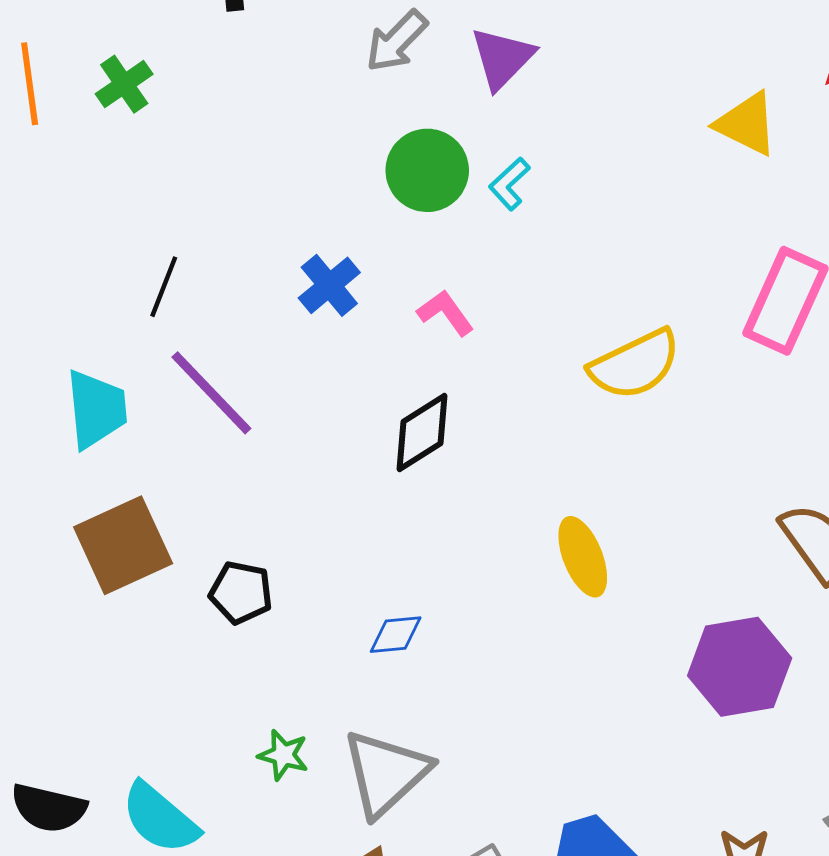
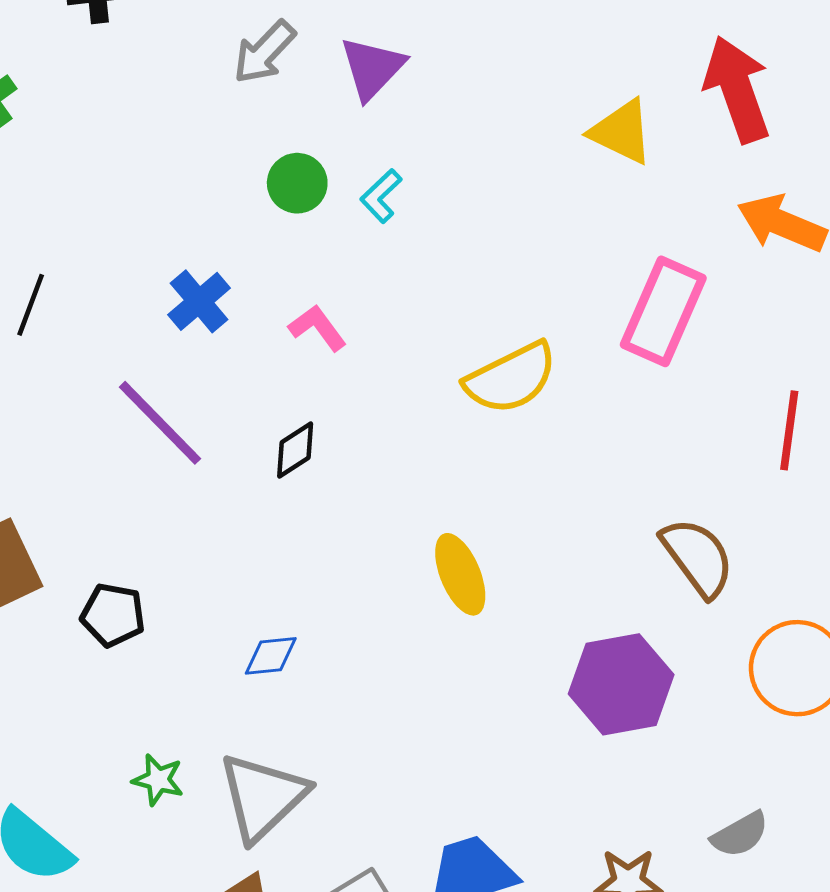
green circle: (427, 170) -> (297, 183), size x0.7
purple line: (211, 393) -> (160, 423), moved
black diamond: (422, 433) -> (295, 450), size x0.7

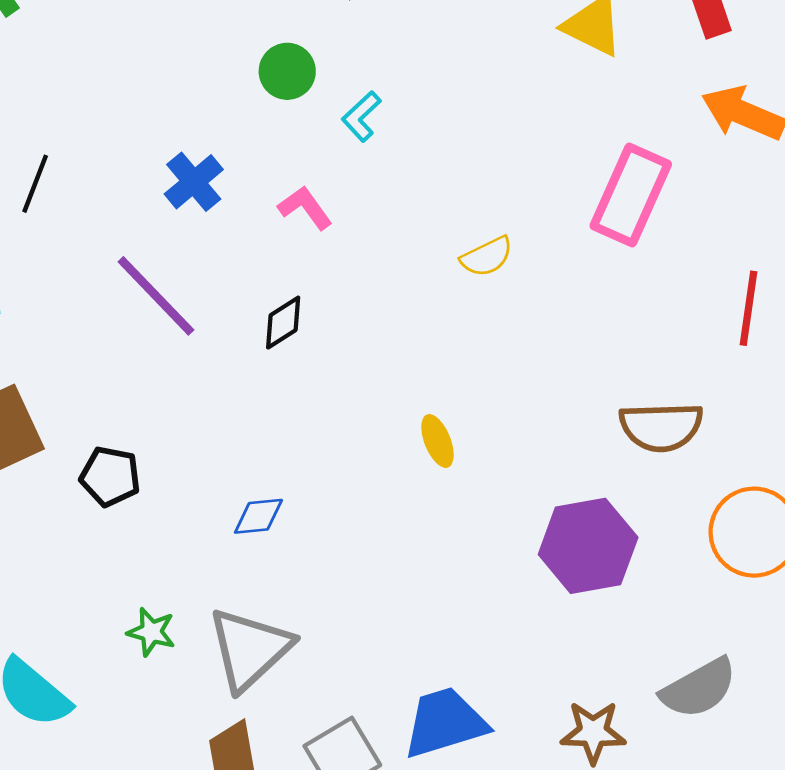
cyan L-shape: (381, 196) -> (361, 116), moved
yellow semicircle: (511, 378) -> (487, 257), size x0.6
brown semicircle: (698, 557) -> (661, 427), turned 124
yellow ellipse: (460, 574) -> (438, 441), size x0.7
gray semicircle: (740, 834) -> (699, 688), size x1.4

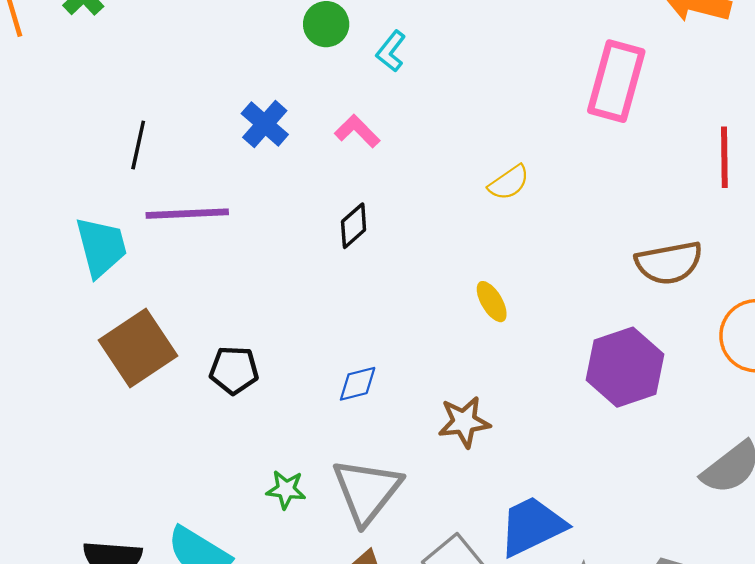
yellow semicircle: (487, 257) -> (509, 183), moved
purple line: (156, 296) -> (187, 214), moved, turned -40
brown star: (593, 732) -> (464, 422), moved

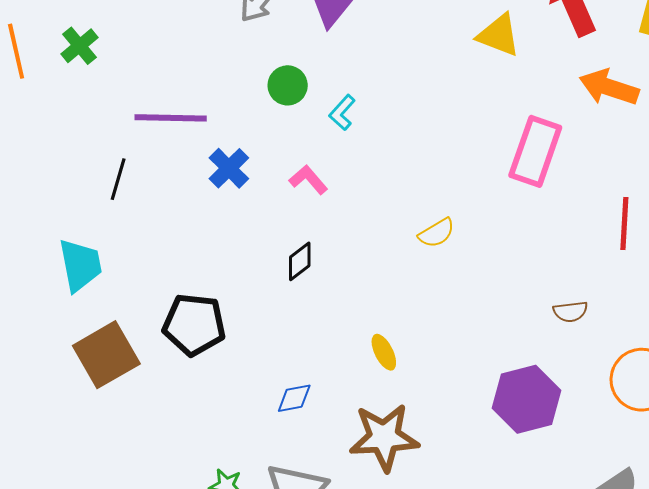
purple line: (187, 214) -> (171, 118), moved
brown semicircle: (669, 263) -> (570, 312), size x0.6
yellow ellipse: (492, 302) -> (384, 352), moved
black pentagon: (234, 370) -> (194, 325), moved, size x1.5
brown star: (464, 422) -> (384, 437), size x1.5

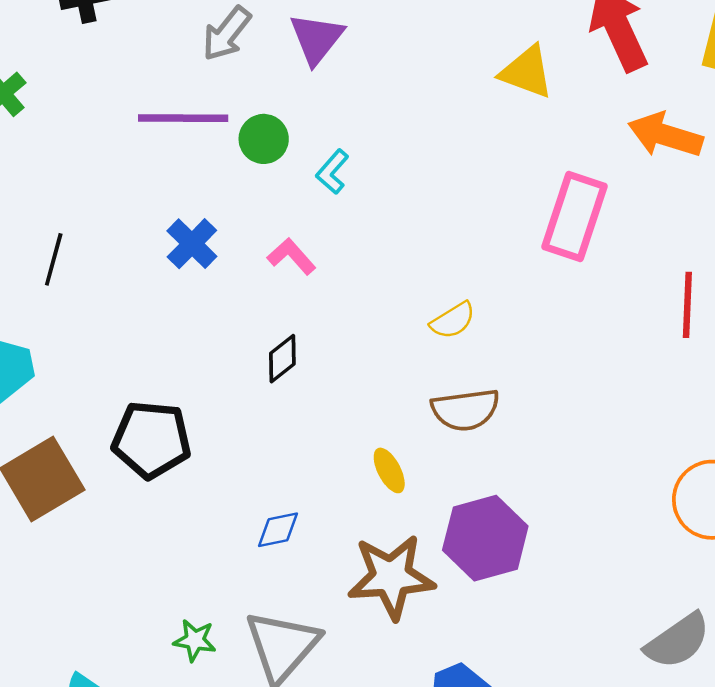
purple line: (171, 118) -> (183, 118), moved
brown semicircle: (570, 312) -> (465, 410), moved, size x1.6
purple hexagon: (526, 399) -> (485, 538), moved

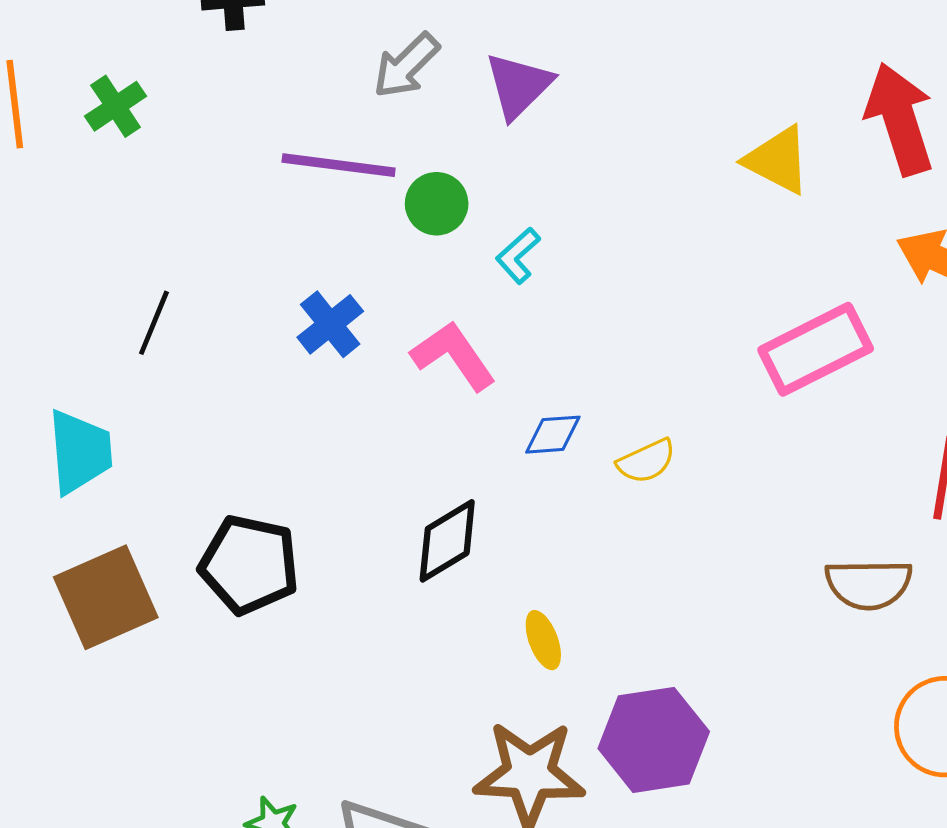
pink rectangle: (575, 216) -> (816, 349), turned 38
pink L-shape: (291, 256) -> (453, 356), size x1.4
black diamond: (282, 359) -> (447, 541), moved, size x1.4
brown semicircle: (465, 410) -> (869, 584), moved
blue diamond: (278, 530) -> (553, 435), moved

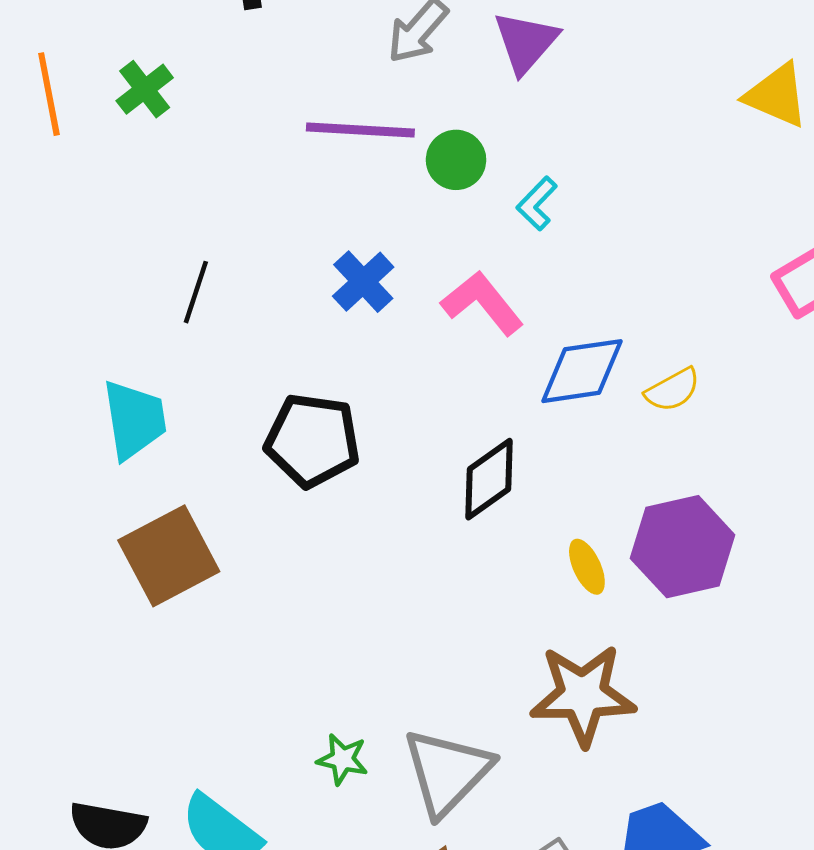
blue diamond: (553, 435) -> (582, 371), size x1.6
black pentagon: (249, 565) -> (312, 440), moved
purple hexagon: (654, 740) -> (683, 547), moved

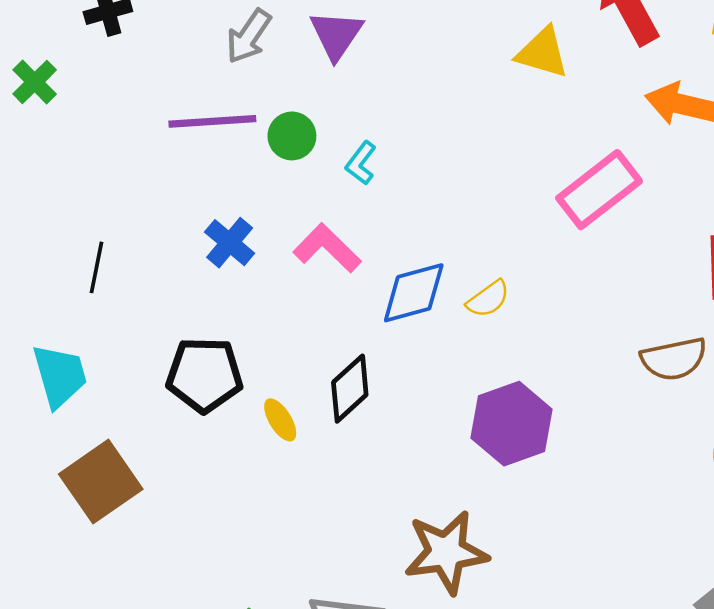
green cross: (145, 89) -> (35, 82), moved
yellow ellipse: (587, 567) -> (280, 420), moved

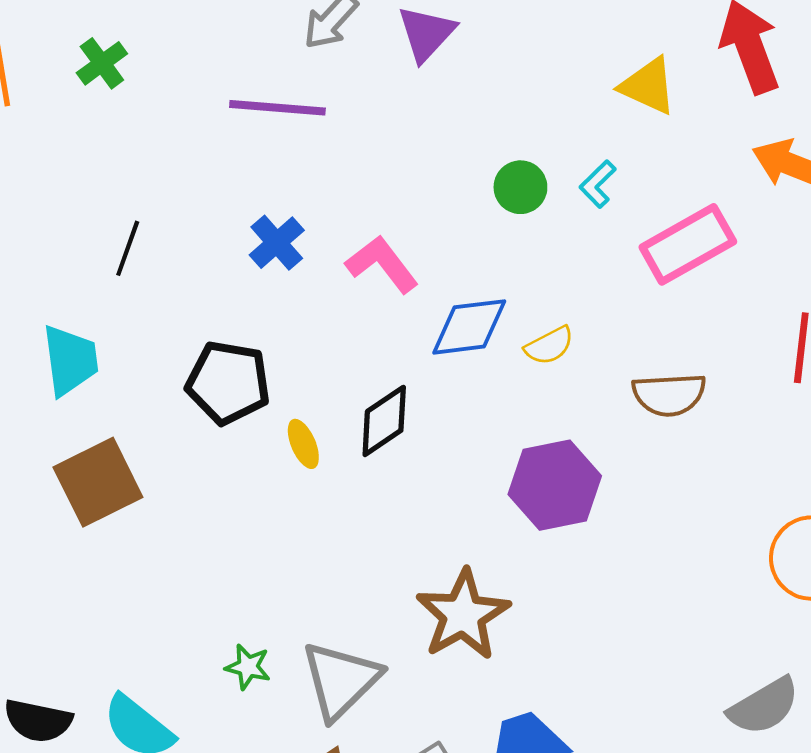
green cross: (35, 82) -> (102, 63), moved
green circle: (292, 136) -> (520, 187), moved
cyan L-shape: (361, 163) -> (598, 184), moved
brown semicircle: (674, 359) -> (669, 395), moved
brown star: (446, 552) -> (463, 615), turned -30

